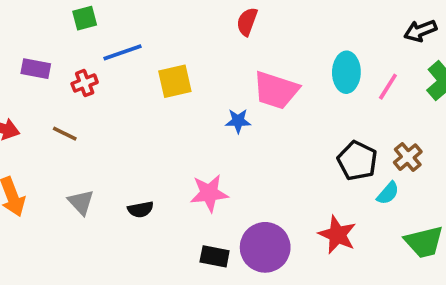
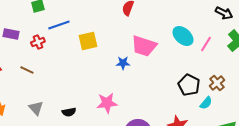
black arrow: (420, 31) -> (224, 13), turned -132
cyan ellipse: (346, 72) -> (183, 36), turned -50

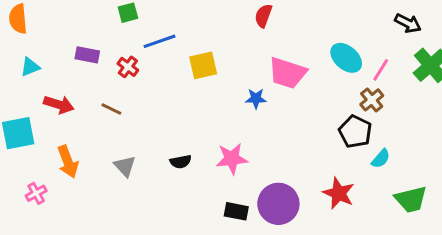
red cross: (38, 42) -> (128, 67), turned -32
brown cross: (217, 83) -> (372, 100), moved
black semicircle: (69, 112) -> (181, 162), moved

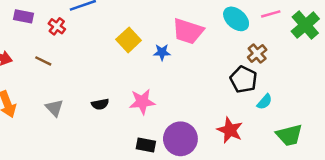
yellow square: (203, 65) -> (129, 40), moved, turned -30
pink line: (381, 70) -> (271, 14), moved, turned 42

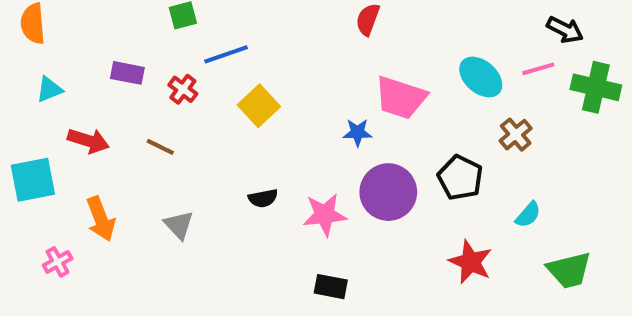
green cross: (305, 25) -> (596, 87), turned -36
yellow square: (129, 40) -> (259, 106), moved
black pentagon: (243, 79) -> (460, 178), moved
black semicircle: (100, 104) -> (263, 198), moved
purple circle: (180, 139) -> (388, 192), moved

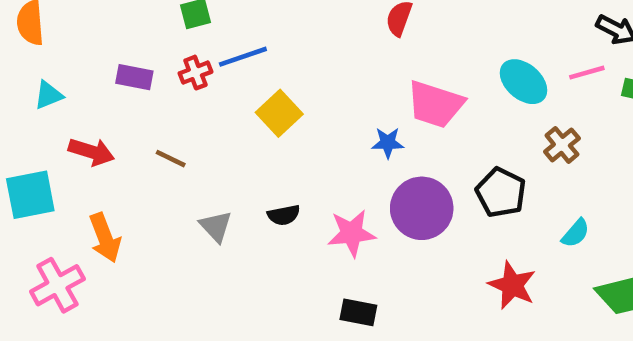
red cross: (183, 89) -> (195, 73), moved, turned 32
gray triangle: (179, 225) -> (216, 226), moved
pink cross: (58, 262) -> (57, 285), size x1.6

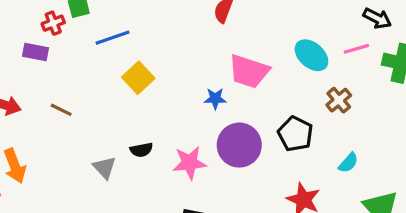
red cross: (195, 73) -> (53, 23), moved
gray triangle: (216, 226) -> (105, 168), moved

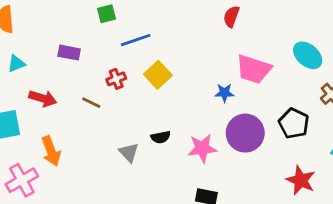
red cross: (53, 23) -> (116, 79), moved

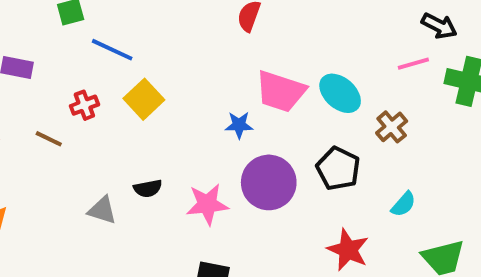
blue line: (136, 40) -> (112, 50), turned 44
cyan ellipse: (308, 55) -> (340, 93), moved
gray triangle: (129, 152) -> (102, 210), turned -30

